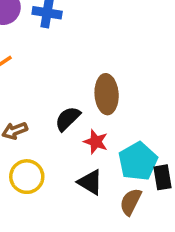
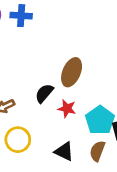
brown ellipse: (107, 94) -> (72, 72), turned 32
black triangle: (90, 182) -> (64, 151), moved

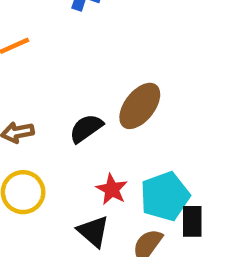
red star: (67, 109) -> (112, 189), moved

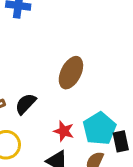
black semicircle: (86, 128) -> (26, 104), moved

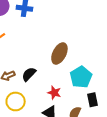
cyan pentagon: (99, 129) -> (81, 77), moved

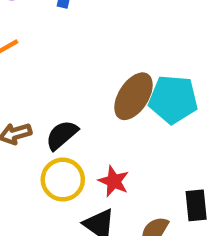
cyan pentagon: (81, 77) -> (173, 99), moved, turned 30
yellow circle: (16, 101) -> (63, 180), moved

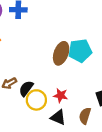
black semicircle: (62, 135) -> (26, 88), moved

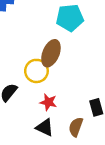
cyan pentagon: (80, 51) -> (70, 18), moved
yellow circle: (36, 100) -> (37, 71), moved

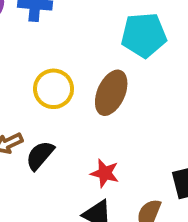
yellow circle: (37, 71) -> (54, 89), moved

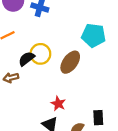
black semicircle: (40, 155) -> (27, 59), moved

